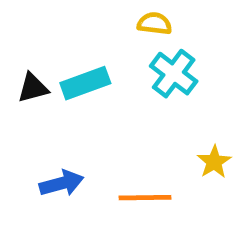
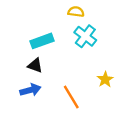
black triangle: (33, 88) -> (35, 65), moved, turned 35
orange line: (145, 198) -> (71, 97), turned 60

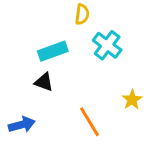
yellow semicircle: (76, 12) -> (82, 14), moved, turned 91
blue arrow: (30, 90) -> (22, 125), moved

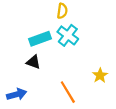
cyan cross: (107, 45) -> (68, 35), moved

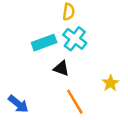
black triangle: (33, 62) -> (61, 68), moved
blue arrow: (17, 94) -> (18, 104), turned 54

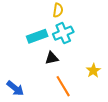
cyan cross: (75, 39) -> (63, 33), turned 30
black triangle: (61, 68) -> (52, 58), turned -32

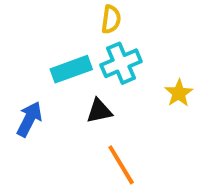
yellow star: (93, 71) -> (179, 93), moved
blue arrow: (15, 88) -> (29, 119), moved, turned -102

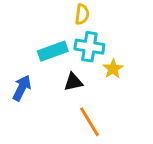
cyan cross: (121, 63) -> (89, 47), turned 32
yellow star: (179, 93) -> (113, 69), moved

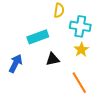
cyan cross: (89, 47) -> (80, 26), moved
orange line: (89, 122) -> (79, 83), moved

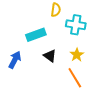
yellow star: (81, 50) -> (77, 55), moved
black triangle: (53, 59) -> (50, 56), turned 48

